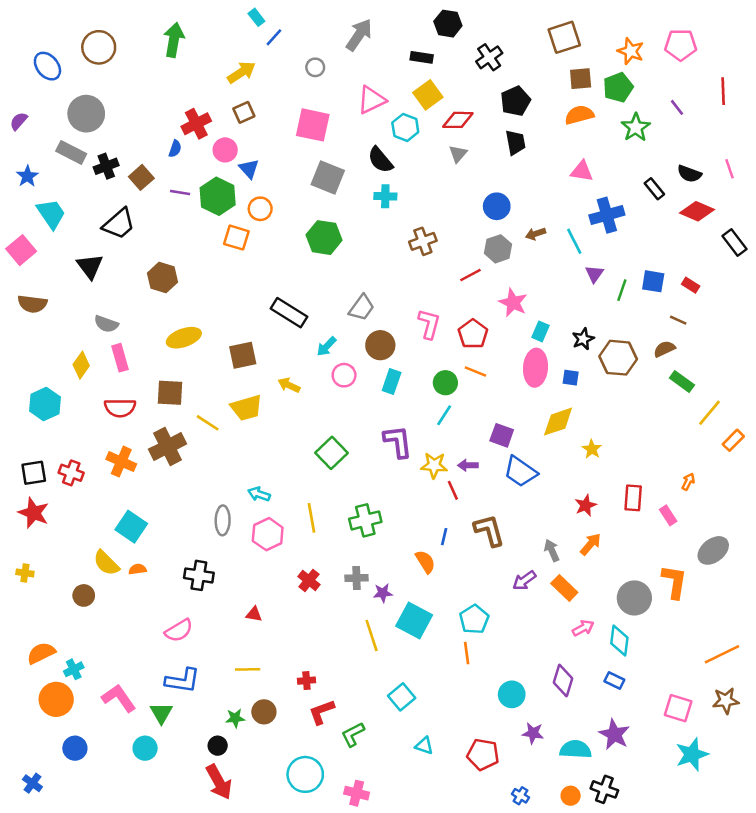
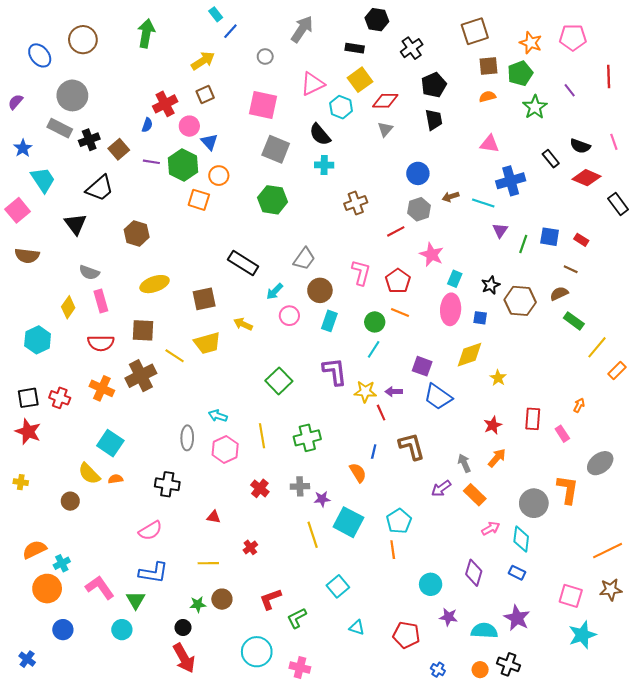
orange semicircle: (579, 115) -> (487, 97), size x0.7
cyan line: (574, 241) -> (483, 203), turned -45
red cross: (306, 681) -> (250, 547), moved, turned -32

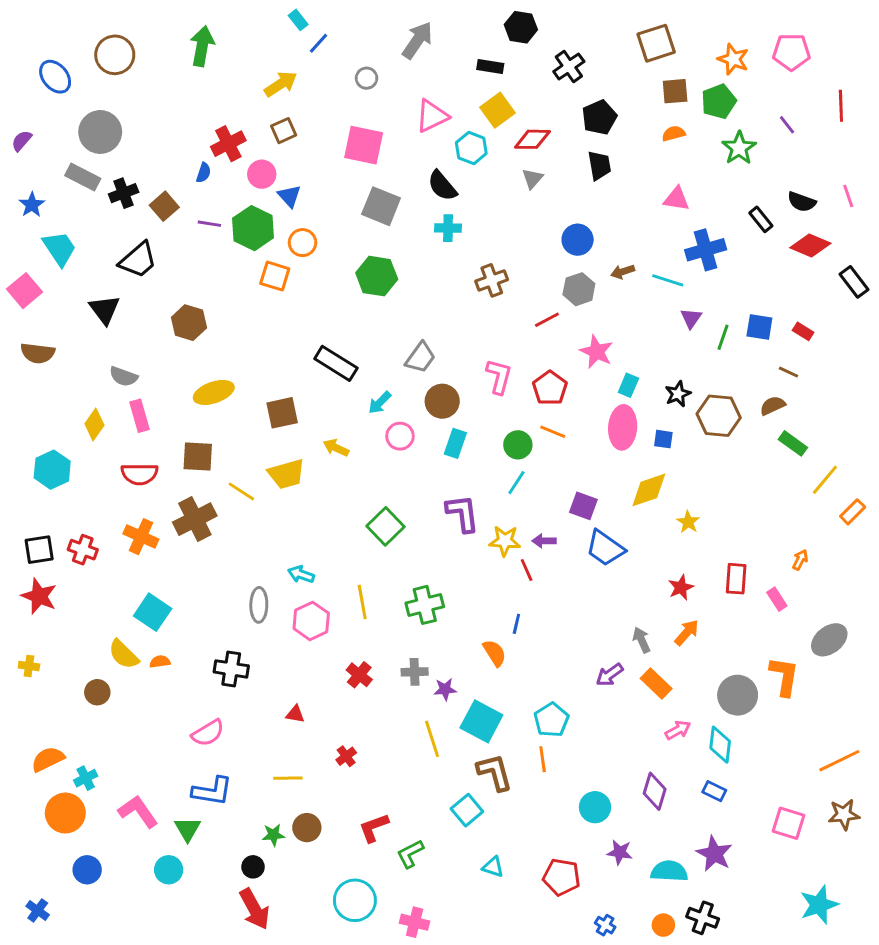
brown L-shape: (412, 446) -> (495, 772), moved
cyan star: (582, 635) -> (819, 905), moved

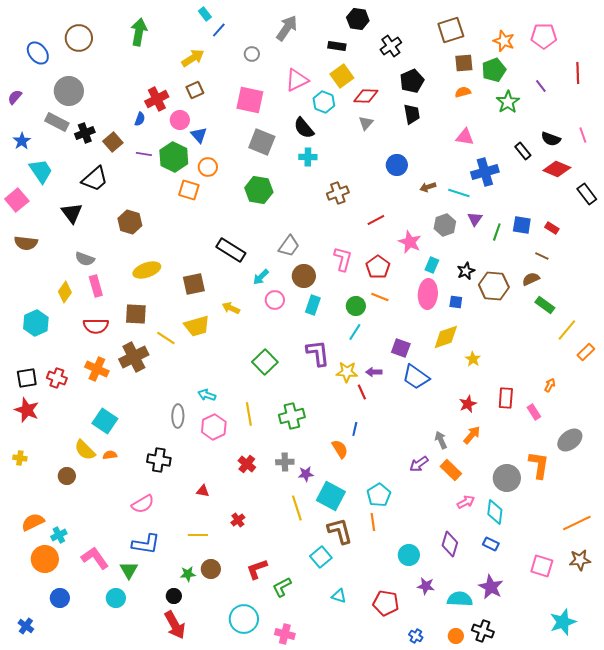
gray hexagon: (579, 289) -> (445, 225), moved

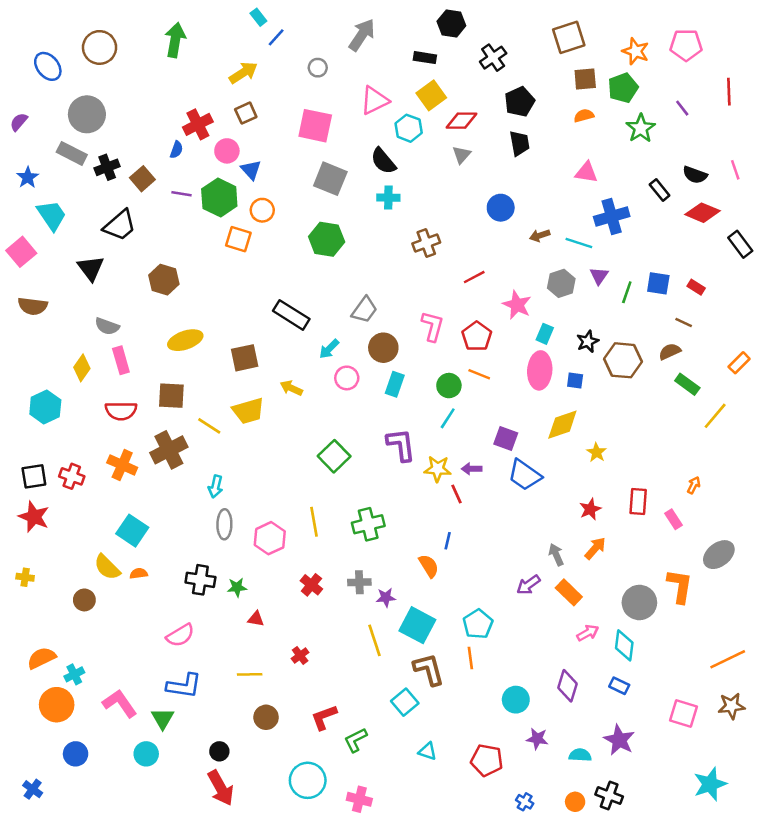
orange rectangle: (586, 352) -> (739, 363), moved
cyan arrow: (207, 395) -> (216, 486), moved, turned -96
green star: (188, 574) -> (237, 587), moved
cyan semicircle: (460, 599) -> (580, 755), size x0.7

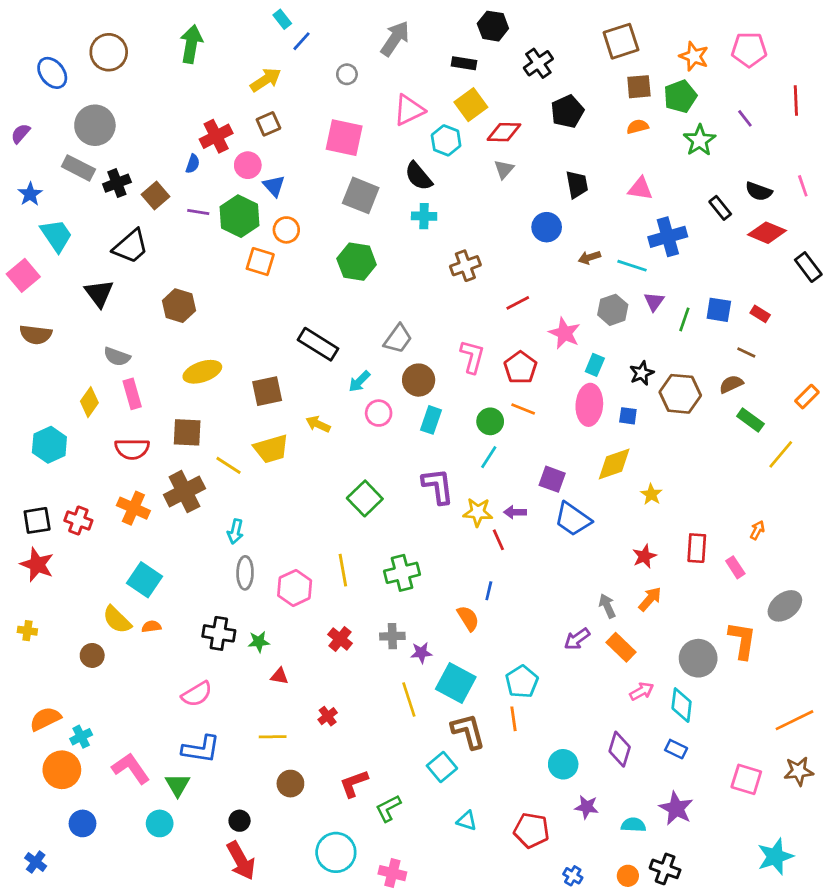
black trapezoid: (520, 143) -> (577, 184), moved

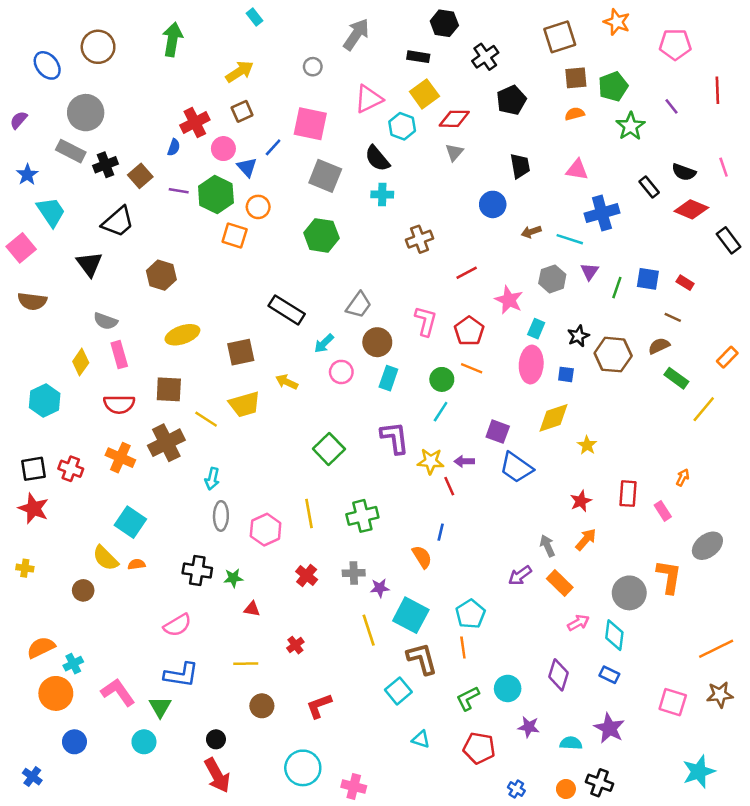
blue line: (301, 41) -> (273, 147), moved
orange star: (694, 56) -> (617, 22), moved
green L-shape: (388, 808) -> (468, 698), moved

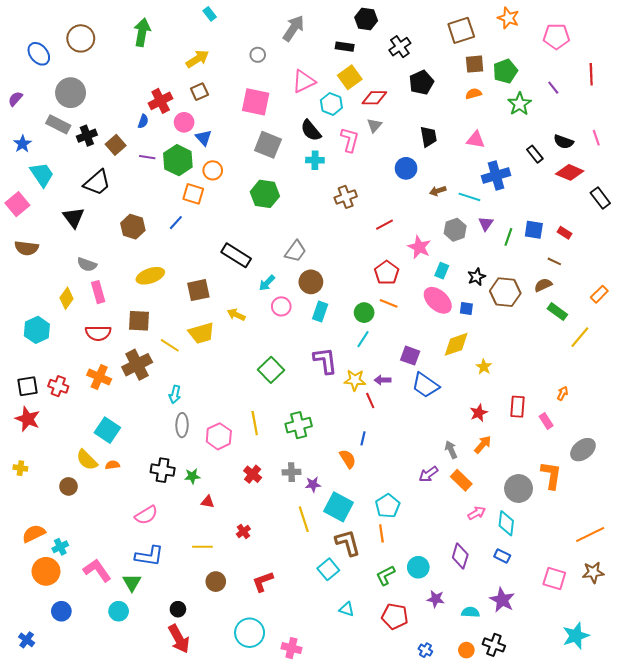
blue line: (273, 147) -> (176, 223), moved
pink L-shape: (426, 321) -> (350, 140), moved
pink ellipse: (531, 365) -> (438, 300), turned -52

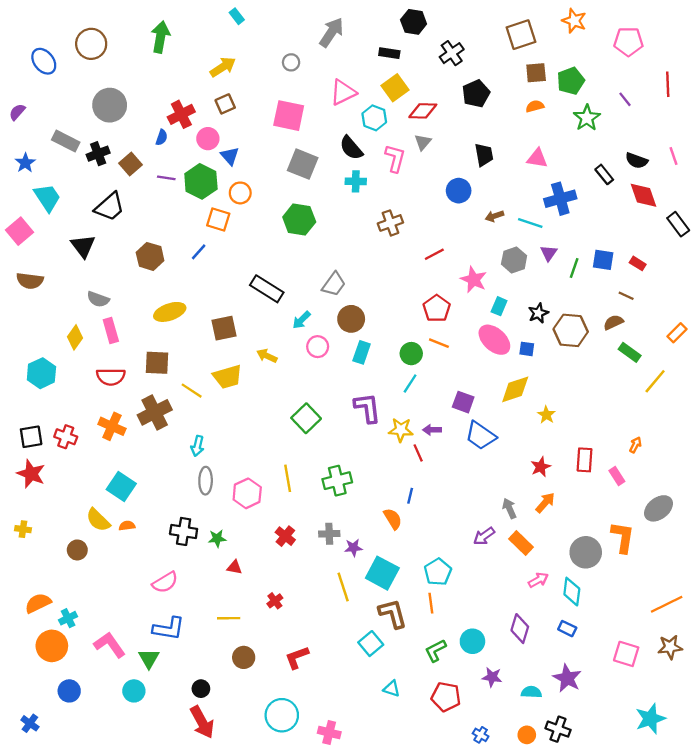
gray circle: (71, 93) -> (110, 105), moved
red diamond: (570, 172) -> (643, 195), turned 48

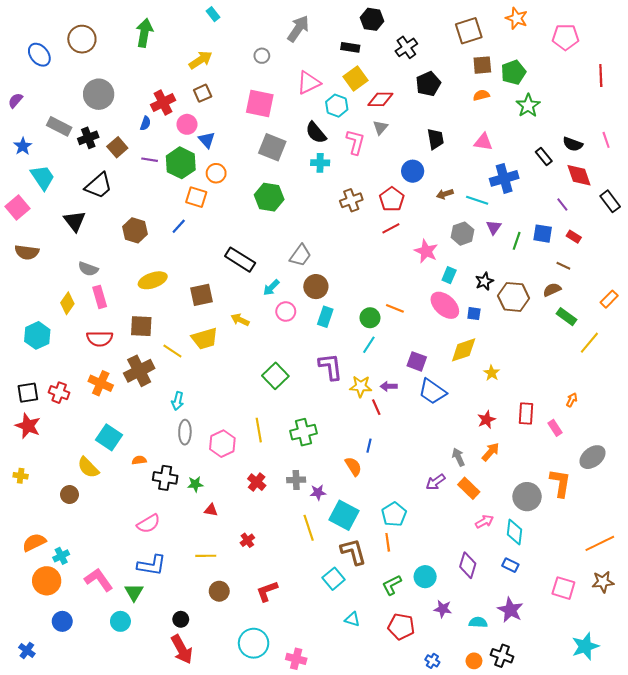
purple line: (625, 99) -> (562, 204), moved
red pentagon: (437, 308) -> (392, 199), moved
orange semicircle: (127, 526) -> (139, 460), moved

